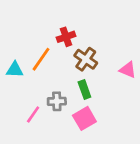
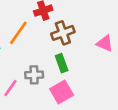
brown cross: (86, 59) -> (63, 33), turned 35

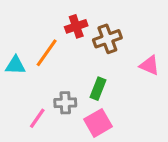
brown cross: (63, 33) -> (107, 39), moved
green rectangle: (62, 63) -> (98, 89), turned 42

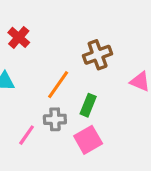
red cross: (76, 26) -> (19, 37), moved, turned -30
orange line: (47, 53) -> (58, 85), moved

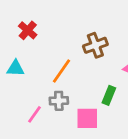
green rectangle: (88, 105) -> (109, 95), moved
pink square: (88, 140) -> (87, 118), turned 30

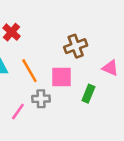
orange line: (62, 71) -> (29, 71), moved, turned -65
pink square: (87, 118) -> (62, 77), moved

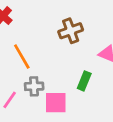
pink square: (62, 77) -> (56, 103), moved

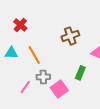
pink square: (56, 103) -> (59, 89), turned -36

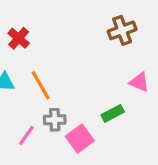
brown cross: (70, 36) -> (122, 30), moved
green rectangle: (80, 73) -> (113, 113), turned 40

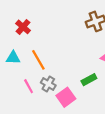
gray cross: (55, 120) -> (48, 84), turned 32
pink line: (26, 135) -> (29, 86), moved, turned -64

